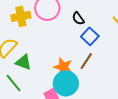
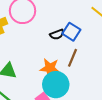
black semicircle: (78, 19) -> (57, 34), moved, turned -64

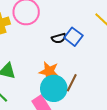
brown line: (72, 58) -> (72, 83), moved

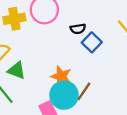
black semicircle: (59, 38) -> (78, 29), moved

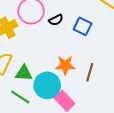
black semicircle: (78, 29) -> (56, 20), moved
cyan circle: (64, 95) -> (47, 85), moved

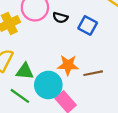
black semicircle: (56, 20) -> (60, 18), turned 40
brown line: (90, 72) -> (93, 73), turned 60

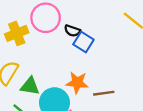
blue square: (88, 25) -> (83, 42), moved

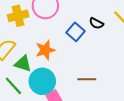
black semicircle: (72, 31) -> (96, 23), moved
orange star: (77, 83) -> (45, 50), moved, turned -30

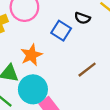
brown line: (87, 79) -> (87, 70), moved, turned -30

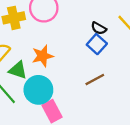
blue square: (61, 31) -> (97, 44), moved

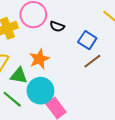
black semicircle: (99, 28) -> (57, 26), moved
brown line: (95, 79) -> (92, 61), moved

